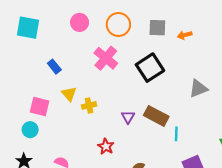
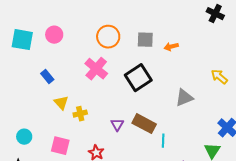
pink circle: (80, 22) -> (54, 35), moved
pink square: (40, 107) -> (60, 146), moved

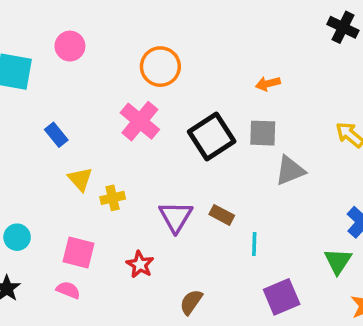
pink circle: (54, 35) -> (70, 46), moved
gray square: (145, 40) -> (263, 133), moved
brown rectangle: (144, 124) -> (222, 215), size x0.6
purple triangle: (117, 125) -> (176, 217), size x1.5

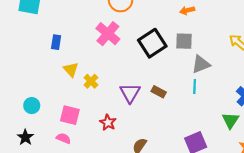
blue rectangle: (56, 135) -> (56, 42), turned 48
yellow cross: (113, 198) -> (91, 81), turned -32
cyan line: (254, 244) -> (195, 87), moved

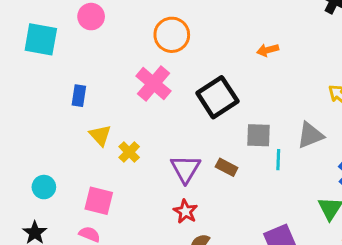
gray square: (184, 41) -> (259, 135), moved
gray triangle: (201, 64) -> (310, 135), moved
red star: (108, 122) -> (185, 211), moved

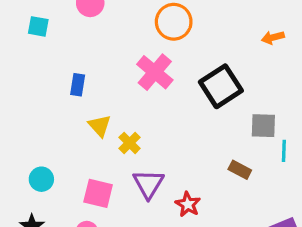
cyan square: (41, 39) -> (38, 26), size x0.6
brown rectangle: (227, 167) -> (240, 170), moved
purple triangle: (185, 169) -> (148, 184), moved

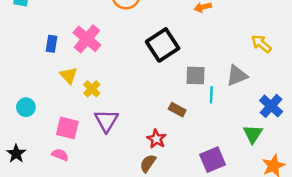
pink cross: (155, 72) -> (87, 39), moved
cyan circle: (41, 179) -> (26, 107), moved
red star: (188, 204) -> (156, 139), moved

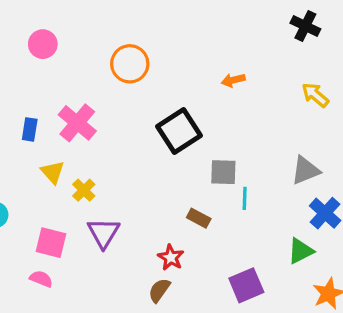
yellow arrow: (261, 44) -> (315, 95), moved
gray triangle: (237, 75) -> (305, 170), moved
green triangle: (253, 134) -> (300, 251), turned 30

